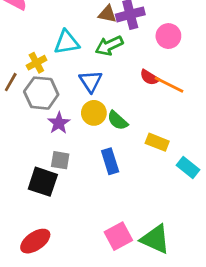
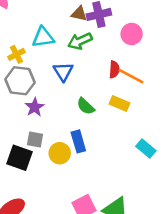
red semicircle: (149, 77) -> (114, 69), turned -119
yellow circle: (94, 113) -> (60, 153), moved
yellow rectangle: (157, 142) -> (119, 104), moved

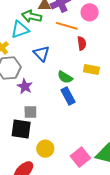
green arrow: (80, 41) -> (32, 16), moved, turned 48
orange line: (131, 76) -> (67, 26), moved
blue rectangle: (78, 141) -> (68, 96), moved
yellow circle: (60, 153) -> (45, 149), moved

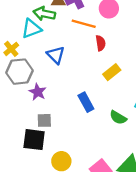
yellow rectangle: (91, 69) -> (112, 72), turned -49
green semicircle: (65, 77) -> (118, 118), moved

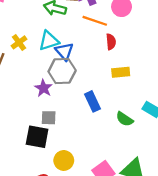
cyan triangle: (31, 29) -> (49, 41), moved
gray hexagon: (19, 72) -> (62, 71), moved
yellow rectangle: (112, 72) -> (121, 72), turned 30

